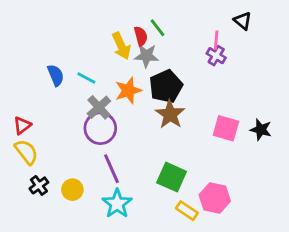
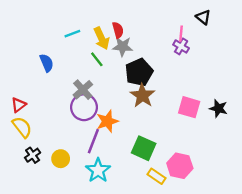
green line: (158, 28) -> (97, 59), moved
cyan line: (86, 78) -> (72, 34), moved, turned -49
orange star: (128, 91) -> (107, 121), moved
purple line: (111, 169) -> (93, 141), turned 45

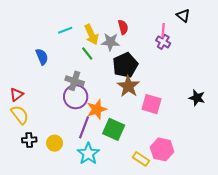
red semicircle: (118, 30) -> (123, 27), moved
gray cross: (83, 90) -> (75, 81), turned -30
pink square: (189, 107) -> (152, 104), moved
green square: (144, 148) -> (114, 129), moved
black cross: (33, 155) -> (29, 140), turned 32

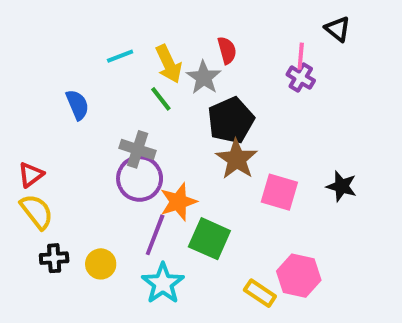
gray star: (110, 42) -> (204, 78), turned 30
black star: (197, 98) -> (342, 186), moved

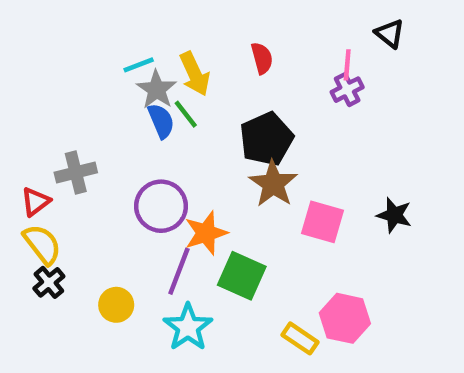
gray star: (204, 78) -> (157, 90), moved
purple cross: (301, 78) -> (347, 90), turned 32
blue semicircle: (77, 105) -> (161, 121), moved
gray cross: (138, 149) -> (76, 173), moved, turned -32
black cross: (54, 258) -> (49, 282), moved, turned -36

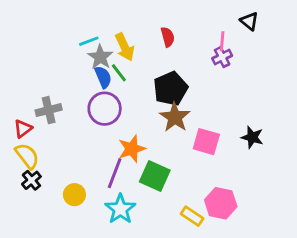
purple circle: (161, 206) -> (105, 109), moved

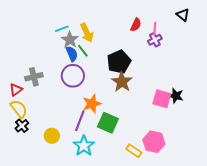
black triangle: (249, 21) -> (183, 15), moved
red semicircle: (168, 37) -> (136, 25), moved, turned 40
pink square: (206, 142) -> (162, 99), moved

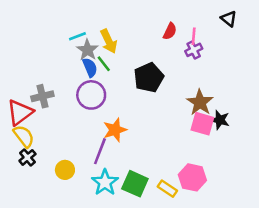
brown star: (122, 82) -> (200, 102), moved
red triangle: (16, 90) -> (20, 112), size x1.6
green square: (108, 123) -> (135, 184), moved

